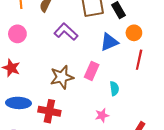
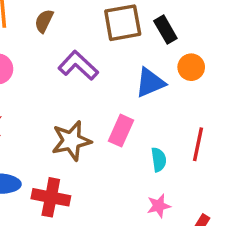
red line: (139, 60) -> (198, 144), moved
pink star: (102, 115) -> (159, 206), moved

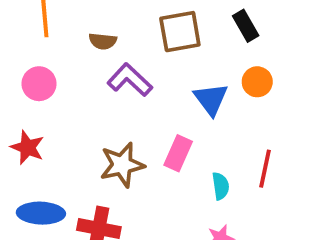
brown semicircle: (44, 21) -> (103, 41), moved, turned -110
black rectangle: (165, 30) -> (246, 26), moved
blue triangle: (150, 83) -> (211, 99), turned -44

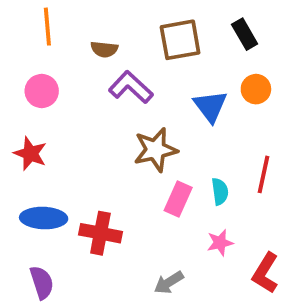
pink rectangle: (178, 153) -> (178, 199), moved
brown star: (122, 165) -> (155, 150), moved

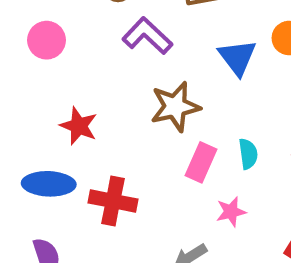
red star: (30, 154) -> (79, 126), moved
pink star: (220, 243) -> (231, 212), moved

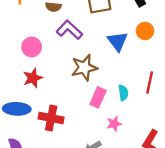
pink circle: (47, 40) -> (32, 47), moved
red star: (79, 126) -> (33, 78), turned 30

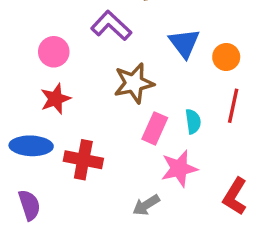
orange circle: (145, 31) -> (226, 57), moved
pink star: (114, 124) -> (179, 168), size x1.5

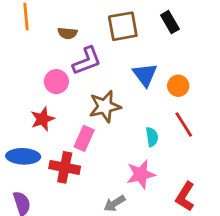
purple L-shape: (111, 26) -> (87, 61), turned 116
pink circle: (54, 52) -> (56, 82), moved
red line: (233, 106) -> (184, 125), turned -44
pink rectangle: (155, 128) -> (84, 138), moved

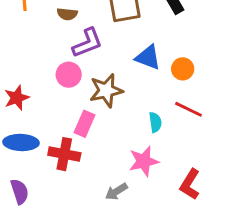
blue triangle: (145, 75) -> (148, 57), turned -32
pink circle: (56, 82) -> (69, 75), moved
red star: (43, 119) -> (17, 98), moved
red line: (184, 125) -> (188, 109), turned -32

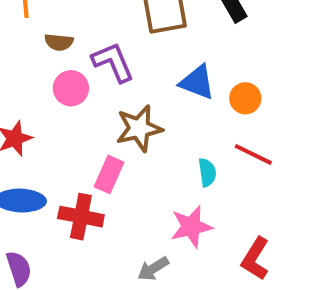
brown semicircle: (67, 14) -> (59, 42), moved
purple L-shape: (87, 43) -> (113, 62), turned -92
pink circle: (69, 75) -> (71, 88), moved

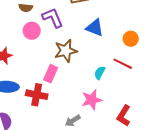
orange circle: (245, 98) -> (131, 39), moved
cyan semicircle: (207, 172) -> (100, 73), turned -144

